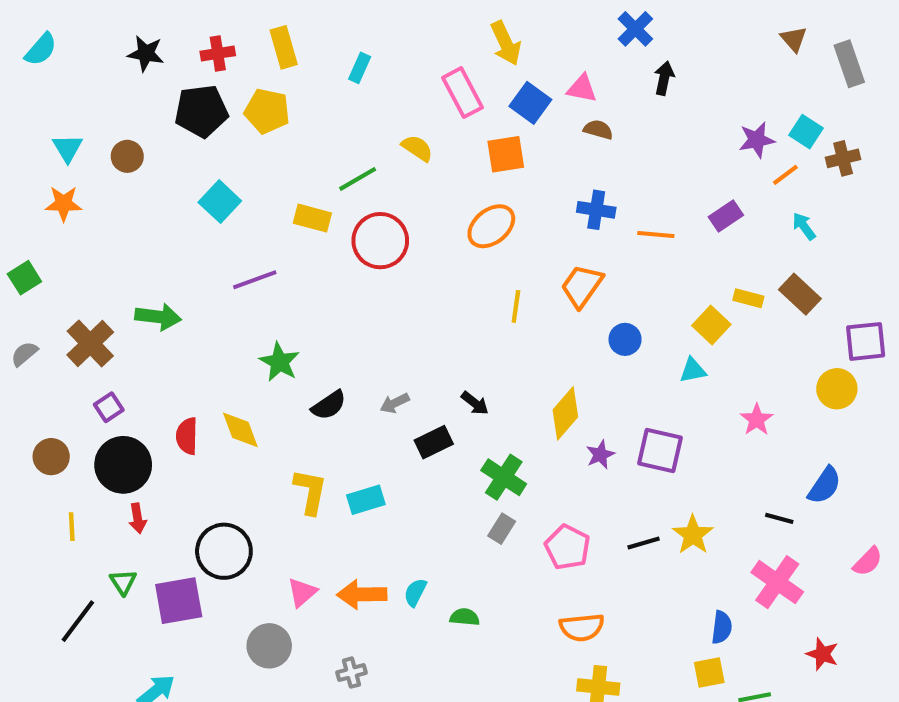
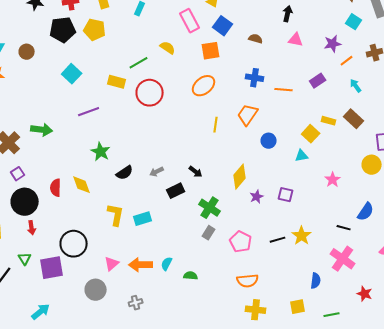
pink triangle: (582, 88) -> (296, 40), moved
cyan square: (806, 132) -> (354, 22), moved
purple square: (660, 450) -> (286, 195), size x0.7
yellow square: (709, 673) -> (298, 307), moved

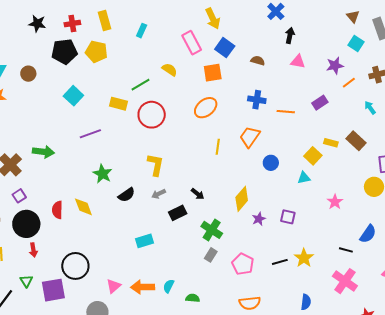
cyan arrow: (356, 86) -> (370, 108), moved
yellow L-shape: (116, 215) -> (156, 165), moved
blue semicircle: (316, 281) -> (306, 302), moved

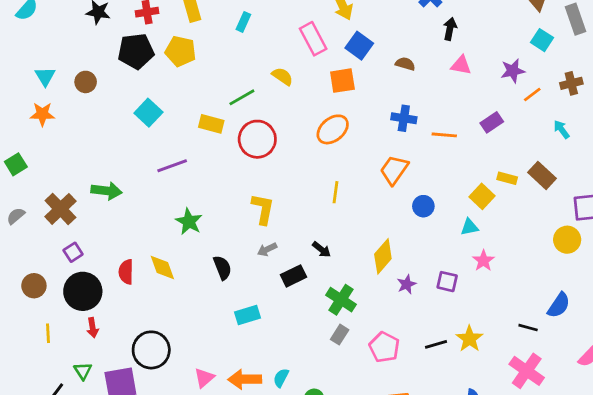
yellow line: (218, 147) -> (335, 192), moved
black semicircle: (126, 195) -> (222, 268), moved, turned -78
pink star: (335, 202) -> (483, 261), moved

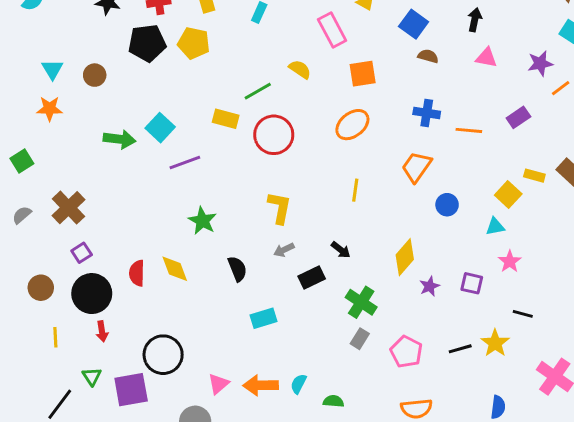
blue square: (359, 46) -> (414, 24), moved
cyan square: (148, 113) -> (160, 128), moved
green arrow: (107, 191) -> (119, 139), moved
black line: (528, 328) -> (523, 314), moved

